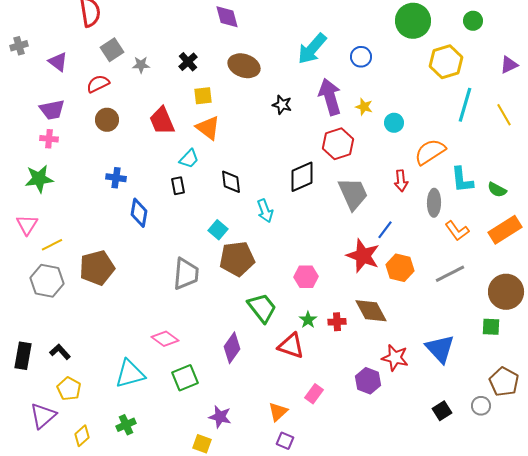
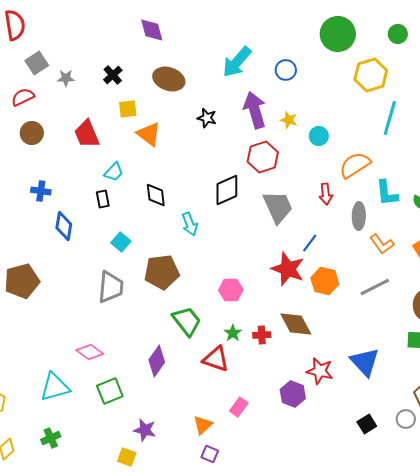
orange triangle: (208, 128) -> (149, 134), moved
cyan square: (218, 230) -> (121, 242), moved

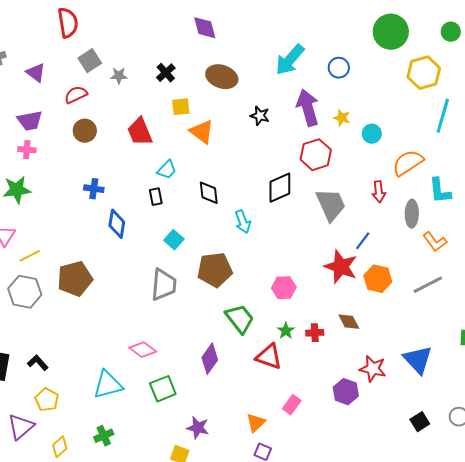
brown diamond: (296, 324) -> (349, 322), size x0.7

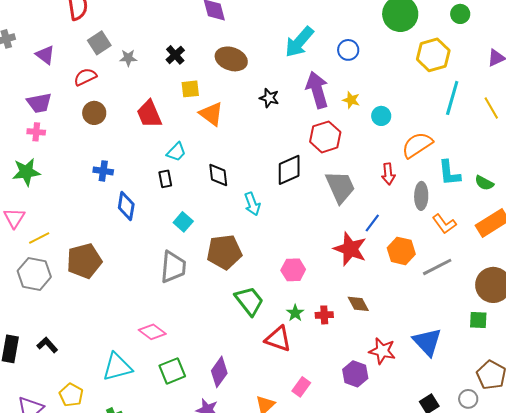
orange hexagon: (378, 279) -> (401, 251), moved
purple diamond: (210, 359) -> (219, 372), moved
yellow pentagon: (47, 400) -> (71, 395), moved

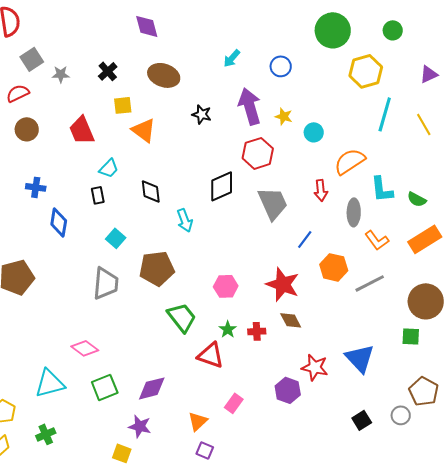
cyan arrow: (299, 42) -> (232, 58), size x0.6
red star: (350, 249) -> (283, 284), moved
purple diamond: (219, 372) -> (152, 388), turned 40

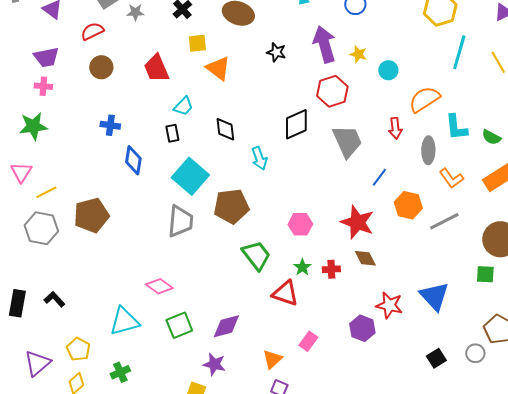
cyan square: (116, 238) -> (190, 176), size x1.8

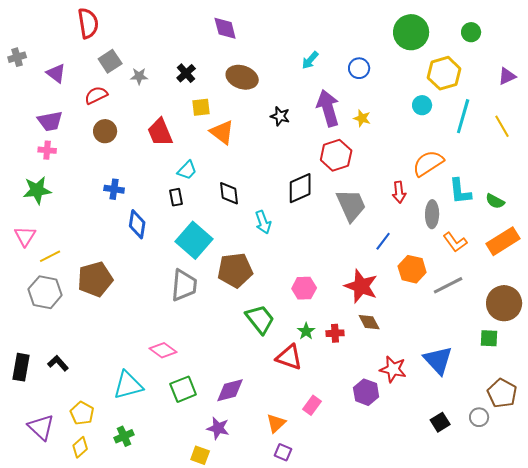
cyan circle: (388, 70) -> (422, 105), moved
purple triangle: (37, 363) -> (41, 427), turned -36

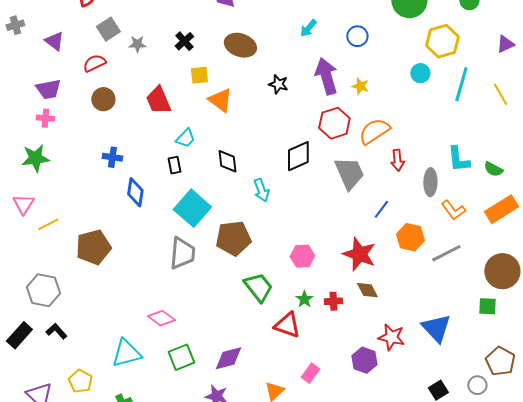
orange semicircle: (428, 163) -> (374, 131), moved
gray hexagon: (45, 292) -> (43, 290), moved
black rectangle: (21, 367) -> (19, 335), turned 32

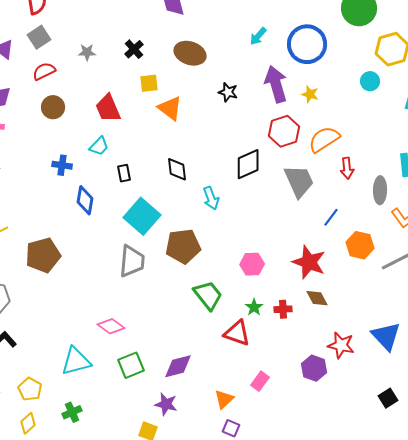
gray square: (108, 29) -> (39, 37), moved
blue circle: (357, 36) -> (307, 44), size x1.8
cyan trapezoid: (185, 138) -> (99, 146), moved

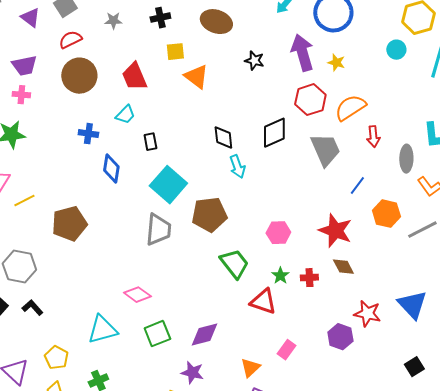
black cross: (134, 49) -> (160, 18), turned 30
brown circle: (53, 107) -> (79, 76), size x1.5
black diamond: (177, 169) -> (223, 138), moved

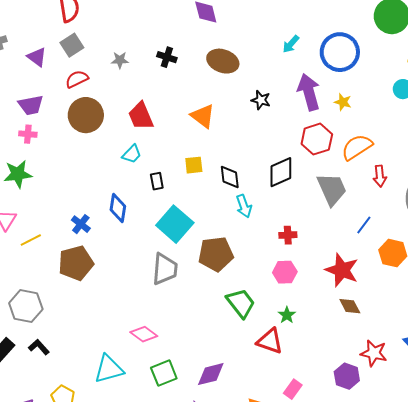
black cross: (160, 18) -> (167, 57), turned 30
yellow square: (175, 52) -> (194, 165), moved
blue cross: (88, 134) -> (81, 224), moved, turned 30
red cross: (309, 278) -> (288, 235), moved

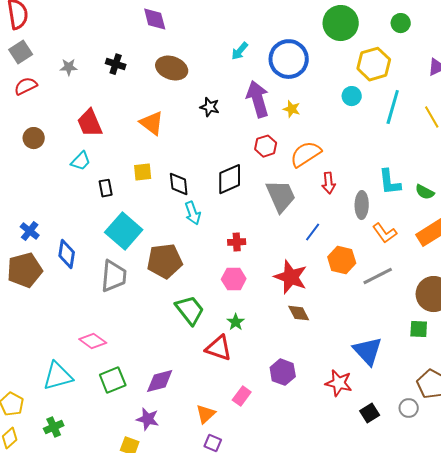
brown circle: (86, 115) -> (34, 138), moved, size x0.6
red hexagon: (317, 139) -> (266, 146), size x0.7
blue diamond: (118, 208) -> (67, 254), moved
red star: (374, 353) -> (339, 383), moved
purple hexagon: (347, 376) -> (283, 372), moved

